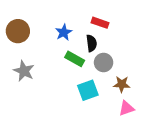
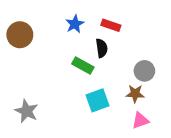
blue star: (64, 32) -> (75, 24), moved
gray circle: (104, 62) -> (144, 71), moved
gray star: (24, 71) -> (27, 111), moved

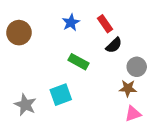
red rectangle: (111, 25) -> (105, 24), turned 36
black semicircle: (102, 48) -> (114, 45), moved, turned 54
cyan square: (98, 100) -> (61, 95), moved

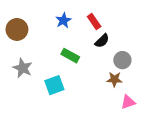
gray star: (25, 105) -> (23, 68), moved
pink triangle: (133, 114) -> (128, 102), moved

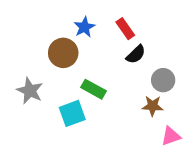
brown circle: (17, 29) -> (63, 53), moved
green rectangle: (70, 56) -> (93, 89), moved

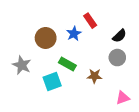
blue star: (84, 27) -> (74, 34), moved
black semicircle: (136, 54) -> (119, 36), moved
brown star: (153, 106) -> (94, 76), moved

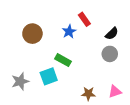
brown circle: (46, 38) -> (32, 34), moved
gray star: (22, 65) -> (20, 81), moved, turned 30
brown star: (94, 76) -> (88, 94), moved

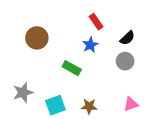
blue star: (69, 32) -> (90, 45), moved
cyan square: (49, 76) -> (55, 105), moved
brown star: (88, 94) -> (89, 106), moved

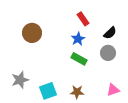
green rectangle: (72, 68) -> (79, 59), moved

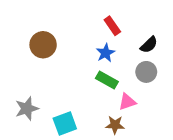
pink triangle: (113, 90) -> (127, 102), moved
brown star: (77, 92) -> (115, 125), moved

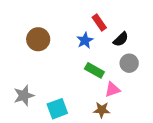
black semicircle: (149, 45) -> (121, 39), moved
blue star: (106, 53) -> (85, 40), moved

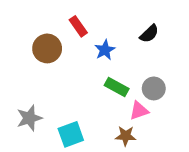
red rectangle: (99, 22) -> (78, 26), moved
black semicircle: (121, 39) -> (149, 34), moved
gray circle: (129, 63) -> (154, 88), moved

